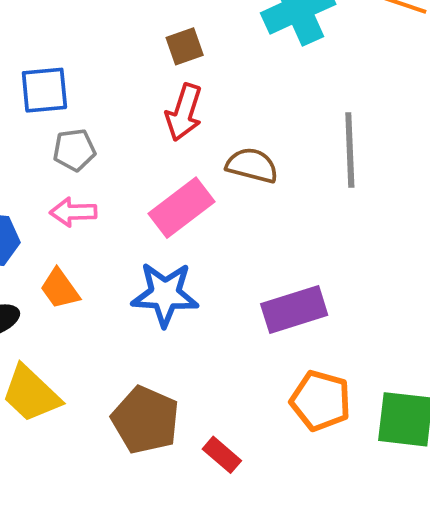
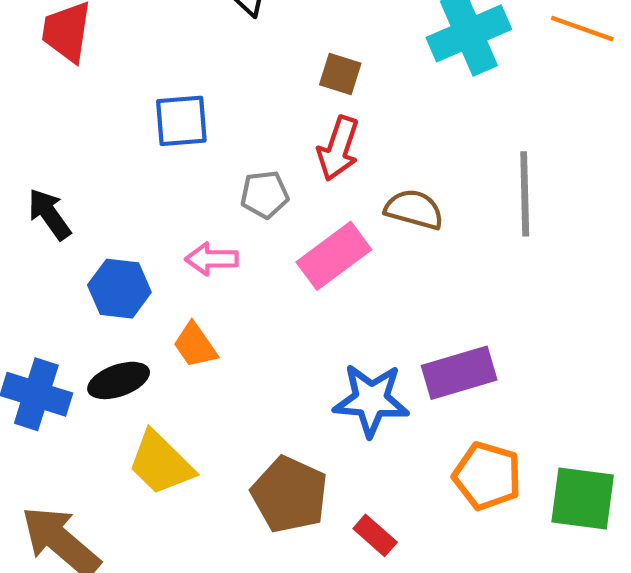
brown square: (185, 46) -> (340, 74), turned 36
gray pentagon: (74, 150) -> (265, 194), moved
blue star: (165, 294) -> (371, 400), moved

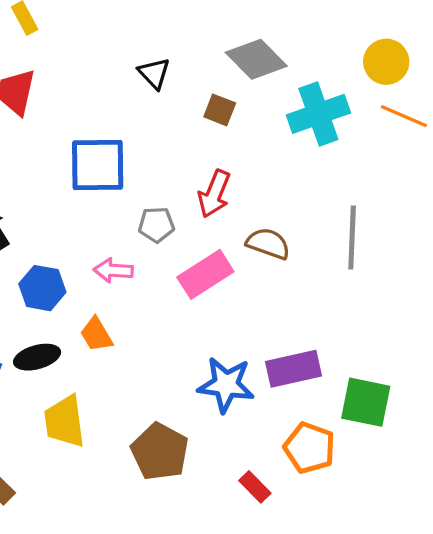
brown square: (340, 74) -> (220, 110), moved
blue square: (181, 121) -> (98, 165), size x1.4
yellow trapezoid: (161, 463) -> (65, 421), turned 34
green square: (583, 499) -> (366, 402), moved
red rectangle: (375, 535) -> (255, 487), moved

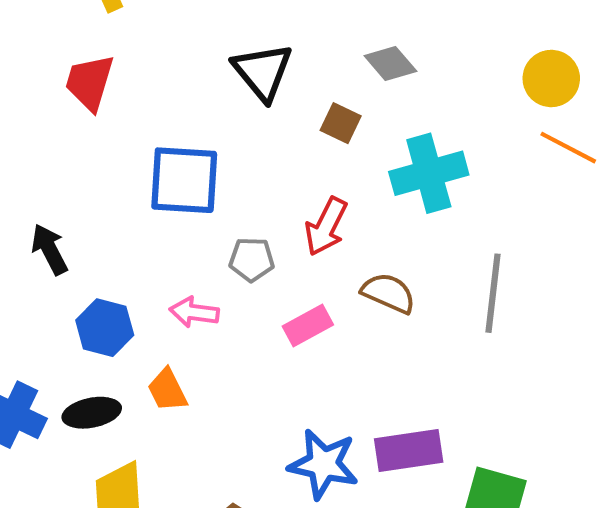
gray diamond: (256, 59) -> (390, 64), size x0.7
black triangle: (154, 73) -> (263, 72), size x1.5
cyan cross: (318, 114) -> (429, 173), moved
pink rectangle: (205, 274) -> (308, 326), size x0.7

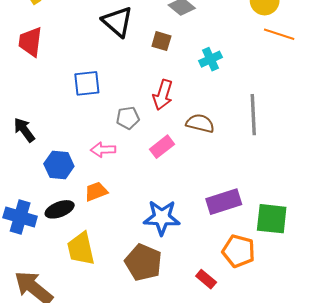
cyan cross: (429, 173) -> (210, 59), size x0.6
blue square: (184, 180) -> (87, 83), size x0.7
orange trapezoid: (167, 390) -> (96, 191), turned 105
blue star: (323, 464) -> (162, 218), moved

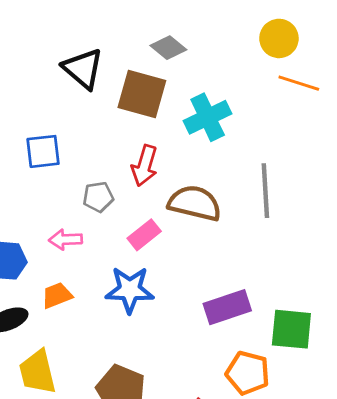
brown square: (161, 41) -> (142, 94), size x1.8
cyan cross: (210, 59) -> (208, 117), size x1.5
brown semicircle: (200, 123) -> (195, 203), size x1.4
blue star: (162, 218) -> (130, 290), moved

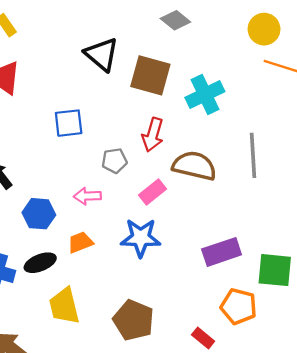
gray diamond: (168, 48) -> (175, 20), moved

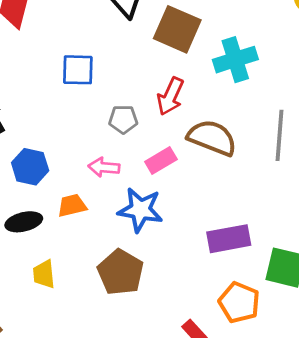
pink arrow: (87, 196) -> (104, 167), moved
yellow trapezoid: (64, 306) -> (44, 274), size x0.7
brown pentagon: (134, 320) -> (120, 272), moved

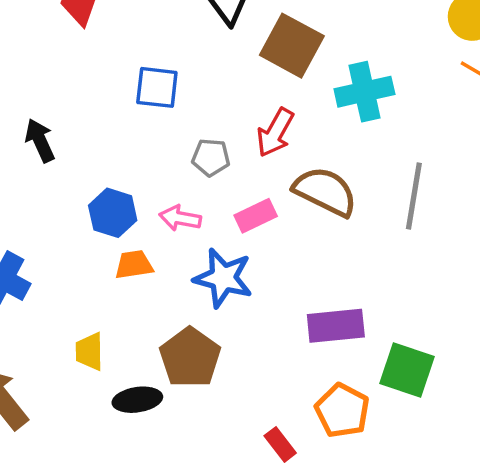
blue hexagon: (30, 167) -> (113, 213), moved
black ellipse: (24, 222) -> (137, 400), moved

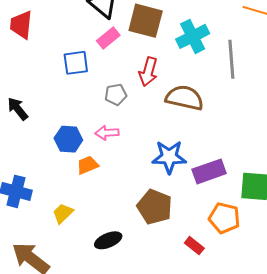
gray line: (414, 196) -> (231, 59), moved
pink rectangle: (256, 216) -> (108, 38), moved
blue star: (223, 278) -> (169, 157), moved
yellow trapezoid: (89, 351) -> (63, 213), moved, turned 60
brown pentagon: (190, 358) -> (155, 207), moved

